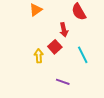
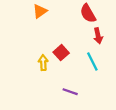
red arrow: (64, 30) -> (98, 36), moved

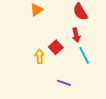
red arrow: (98, 36) -> (76, 35), moved

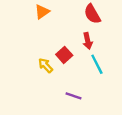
yellow arrow: (40, 56) -> (46, 65), turned -40

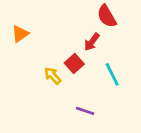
orange triangle: (42, 12) -> (20, 34), moved
red arrow: (88, 41) -> (92, 42), moved, turned 49

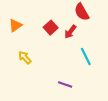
red square: (74, 64) -> (51, 28), moved
yellow arrow: (53, 76) -> (25, 58), moved

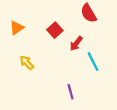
red arrow: (70, 32) -> (76, 44), moved
purple line: (65, 84) -> (71, 92), turned 56

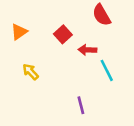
red arrow: (76, 44) -> (87, 50), turned 56

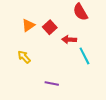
orange triangle: (19, 32) -> (28, 25), moved
purple line: (81, 105) -> (52, 84), moved, turned -64

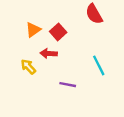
red arrow: (69, 40) -> (49, 53), moved
purple line: (52, 84) -> (68, 85), moved

